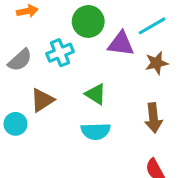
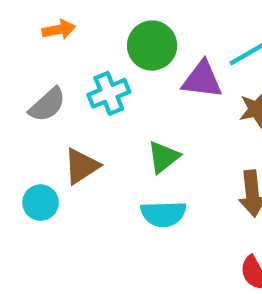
green triangle: (96, 94) -> (163, 157), turned 50

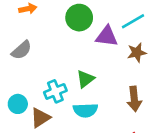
cyan cross: (109, 93) -> (55, 91), moved
brown triangle: (81, 166) -> (40, 118), moved

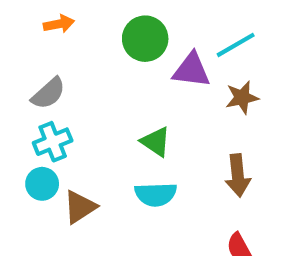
green triangle: (85, 79) -> (156, 142), turned -48
cyan cross: (55, 91) -> (53, 142), moved

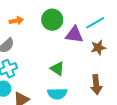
orange arrow: (59, 24) -> (16, 21), moved

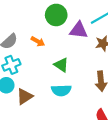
orange arrow: (16, 21) -> (38, 41), moved, turned 40

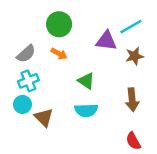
green circle: (56, 15) -> (59, 24), moved
brown triangle: (25, 96) -> (44, 117), turned -42

